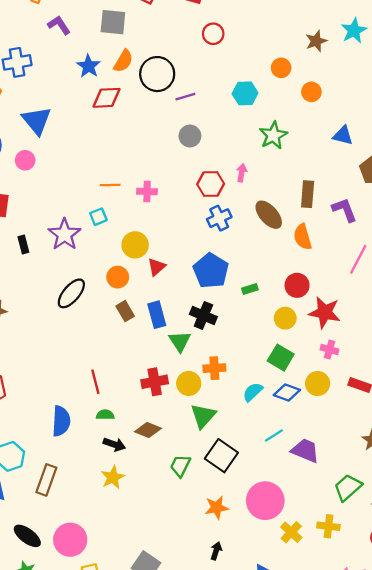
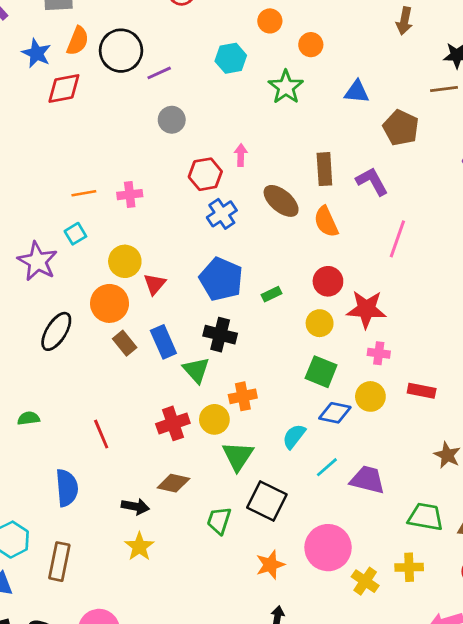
green star: (273, 135) -> (286, 87), moved
orange circle: (118, 277) -> (110, 303), size x1.4
cyan semicircle: (253, 392) -> (294, 436), moved
green semicircle: (105, 415) -> (29, 418), moved
green trapezoid: (348, 487) -> (426, 517), turned 60

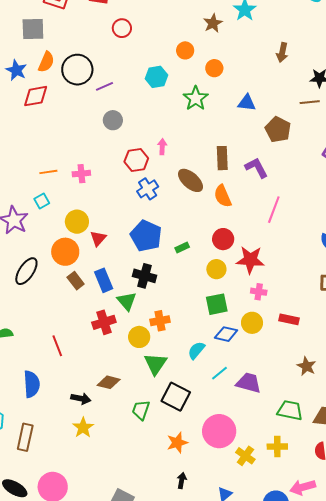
green square: (321, 372) -> (217, 304), turned -35
red cross: (173, 423) -> (104, 322), moved

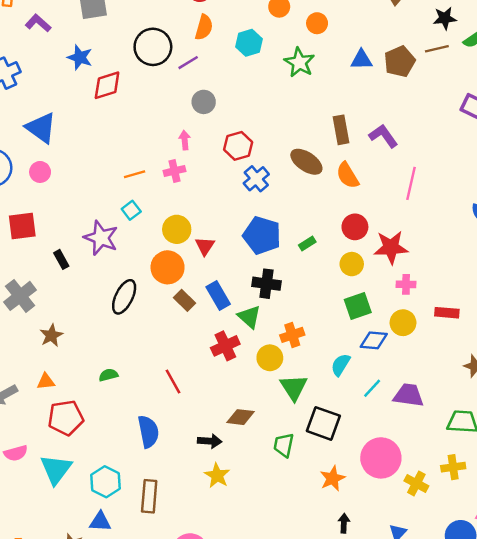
orange semicircle: (46, 62) -> (204, 27), moved
brown pentagon: (278, 129) -> (400, 61), moved, turned 30
pink arrow: (162, 147) -> (185, 140), moved

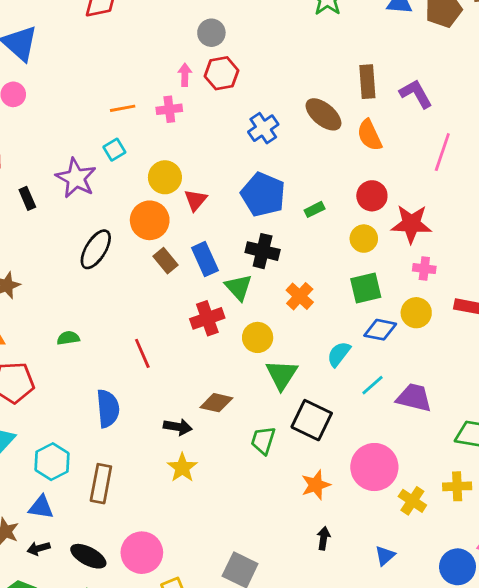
red hexagon: (238, 146) -> (222, 73), moved
orange cross: (292, 335) -> (300, 296), moved, turned -35

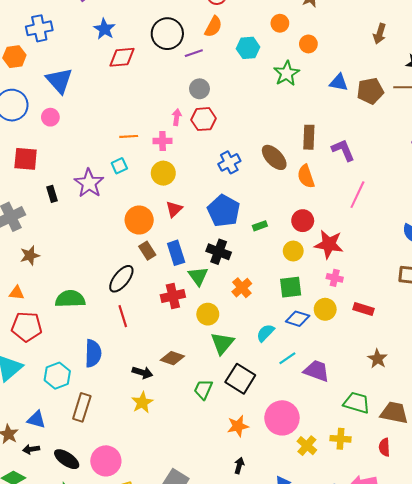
yellow circle: (165, 177) -> (163, 173), moved
black ellipse: (96, 249) -> (121, 279), moved
green semicircle: (68, 338) -> (70, 299), size x1.8
cyan hexagon: (52, 462) -> (57, 376), moved

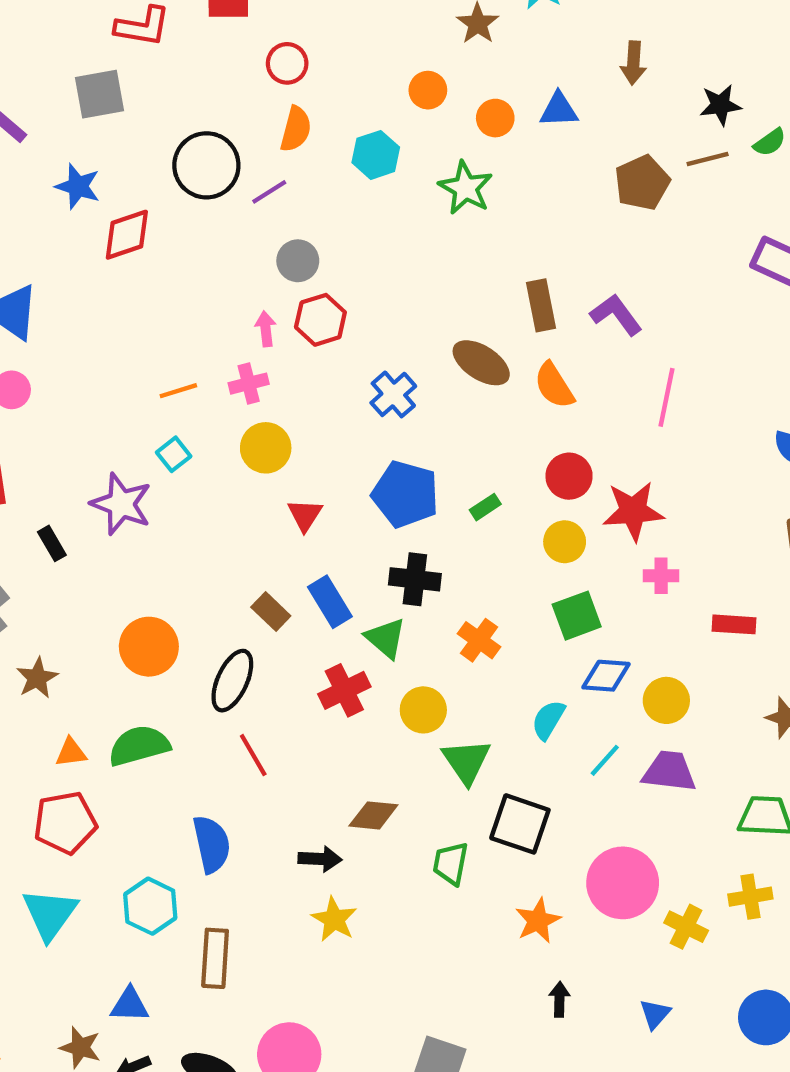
blue triangle: (339, 82) -> (559, 110), moved
orange circle: (139, 220) -> (149, 647), moved
orange triangle: (17, 293) -> (71, 752), moved
yellow circle: (325, 309) -> (666, 700), moved

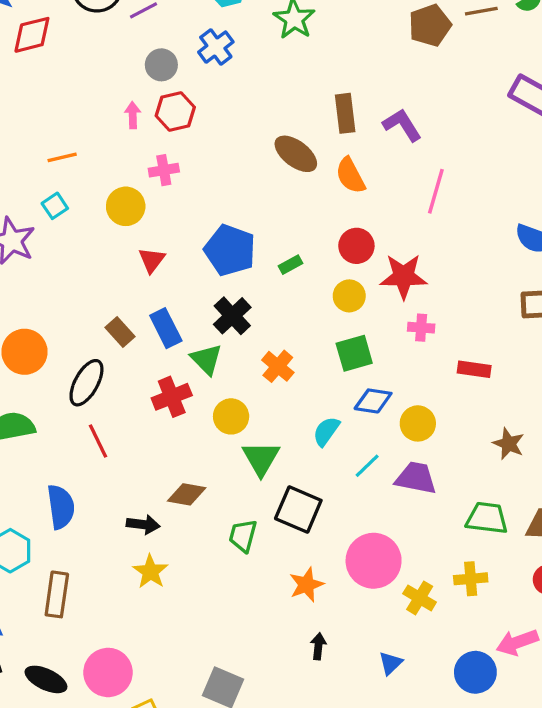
pink cross: (249, 384) -> (164, 170), moved
blue cross: (393, 394) -> (216, 47), moved
black cross: (415, 579) -> (232, 316), turned 36

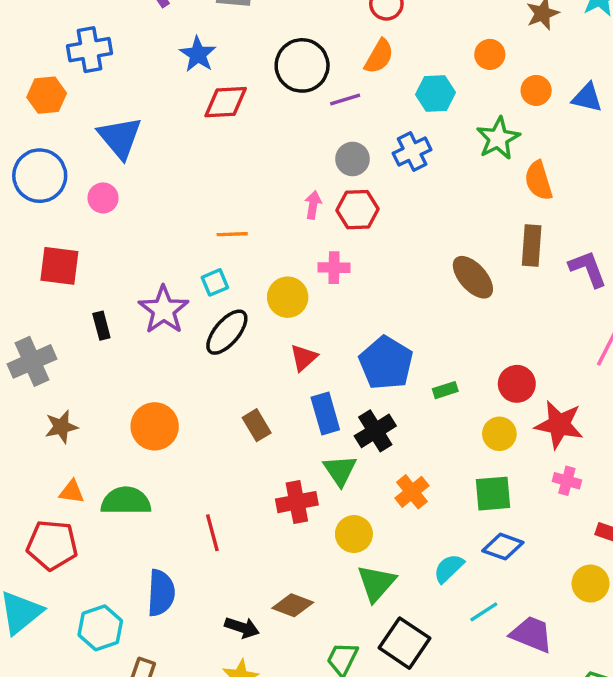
orange semicircle: (350, 176) -> (539, 181), moved
blue rectangle: (166, 328) -> (325, 413), moved
black ellipse: (86, 383) -> (227, 332), moved
yellow circle: (418, 423) -> (591, 584), moved

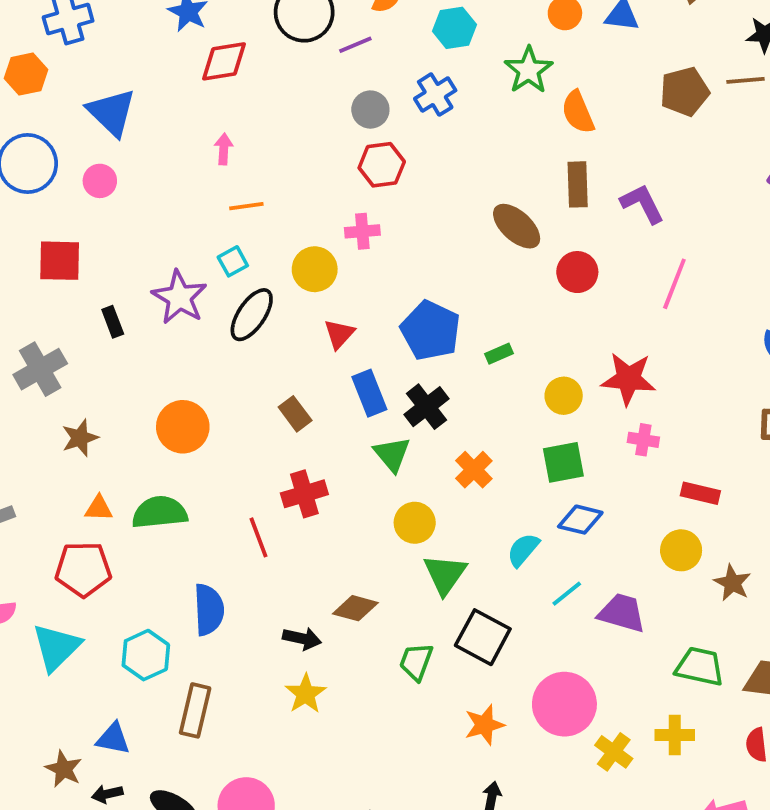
pink arrow: (313, 205) -> (224, 149), moved
red circle: (517, 384) -> (577, 272), moved
red cross: (297, 502) -> (304, 494), moved

